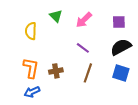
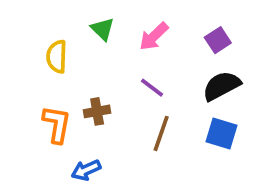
purple square: (119, 22) -> (218, 40), turned -32
brown cross: (56, 71) -> (97, 111), moved
blue arrow: (32, 92) -> (86, 170), moved

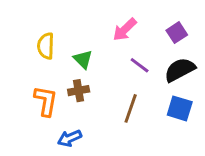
green triangle: (103, 29) -> (83, 59), moved
purple line: (152, 88) -> (140, 65), moved

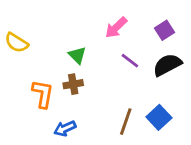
yellow semicircle: (46, 46) -> (16, 43), moved, turned -60
brown line: (131, 108) -> (126, 122), moved
blue square: (180, 108) -> (159, 117), moved, turned 30

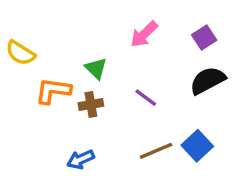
purple line: (130, 61) -> (146, 98), moved
orange L-shape: (43, 94) -> (53, 91), moved, turned -92
brown line: (126, 122) -> (156, 151), turned 48

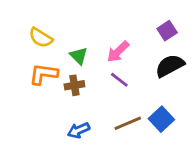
pink arrow: (144, 34) -> (118, 52), moved
yellow semicircle: (20, 53) -> (41, 38), moved
blue arrow: (81, 159) -> (79, 130), moved

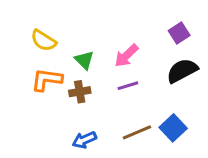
purple line: (119, 80) -> (128, 86), turned -54

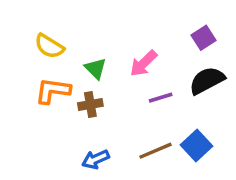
purple line: (128, 86) -> (161, 98), moved

